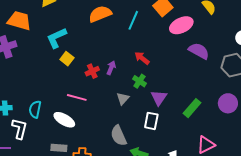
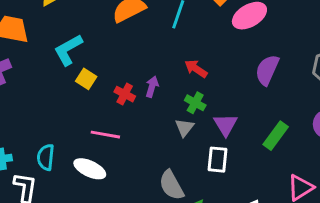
purple semicircle: (199, 51) -> (267, 70), moved, turned -90
red cross: (92, 71) -> (125, 94), turned -32
gray triangle: (123, 99) -> (185, 128), moved

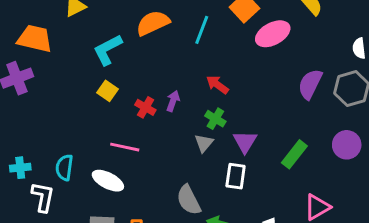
cyan L-shape: (68, 50) -> (108, 50), moved
purple semicircle: (267, 70) -> (310, 84), moved

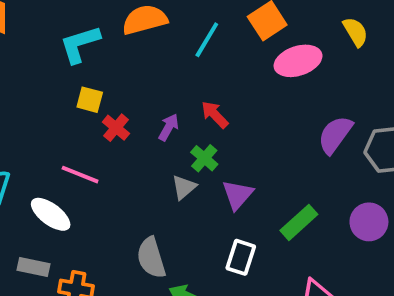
yellow square: (108, 91) -> (90, 100), moved, turned -30
purple arrow: (173, 101) -> (169, 127), moved
white rectangle: (236, 176) -> (241, 257), moved

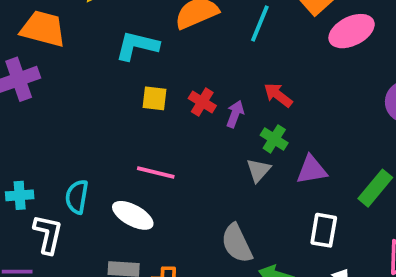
cyan L-shape: (80, 44) -> (137, 46), turned 39
red cross: (116, 128) -> (202, 102), moved
purple triangle: (237, 195) -> (312, 170), turned 48

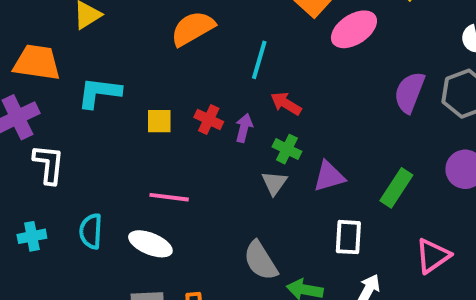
cyan line: (260, 24) -> (259, 60), moved
cyan L-shape: (137, 46) -> (99, 93), moved
white L-shape: (48, 234) -> (49, 164), moved

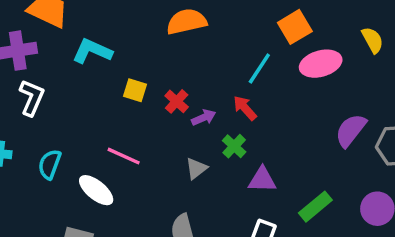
cyan line: (259, 60) -> (259, 69), moved
purple arrow: (244, 128) -> (204, 118), turned 35
gray triangle: (274, 183) -> (196, 168), moved

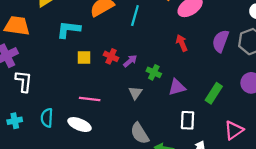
cyan L-shape: (92, 51) -> (69, 29), moved
cyan line: (259, 69) -> (135, 16), moved
red arrow: (245, 108) -> (182, 43), moved, turned 35

